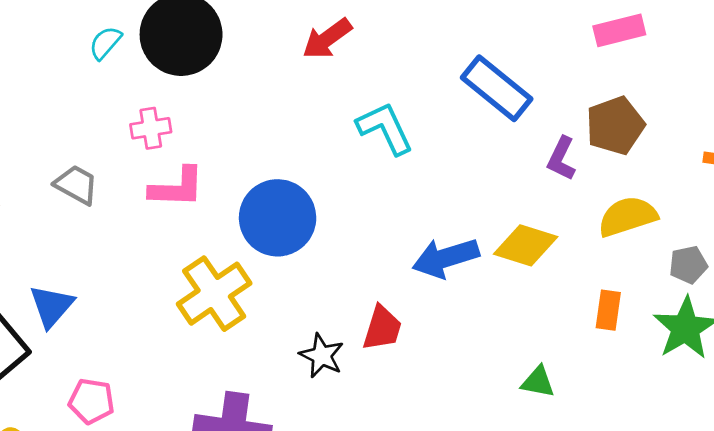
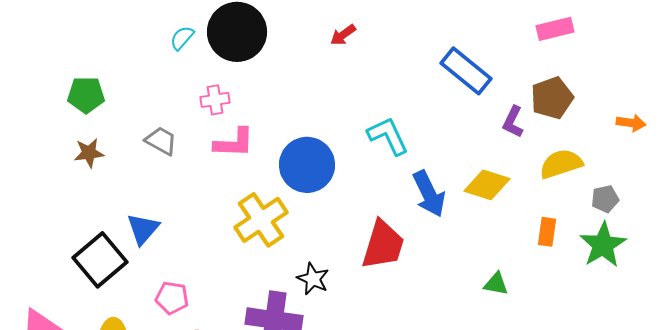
red arrow: (327, 39) -> (343, 35), size x0.7
cyan L-shape: (385, 128) -> (388, 136), moved
blue arrow: (446, 258) -> (429, 194), turned -99
red trapezoid: (382, 328) -> (383, 245), size x1.5
black star: (322, 356) -> (313, 279), moved

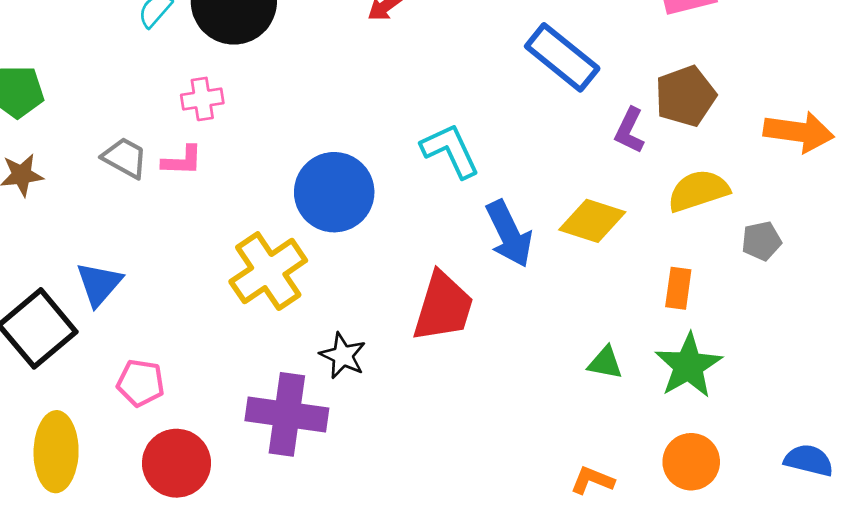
orange arrow: (631, 123) -> (799, 132), size x1.6
pink L-shape: (234, 143) -> (182, 161), moved, size x0.7
green star: (603, 245) -> (688, 366), moved

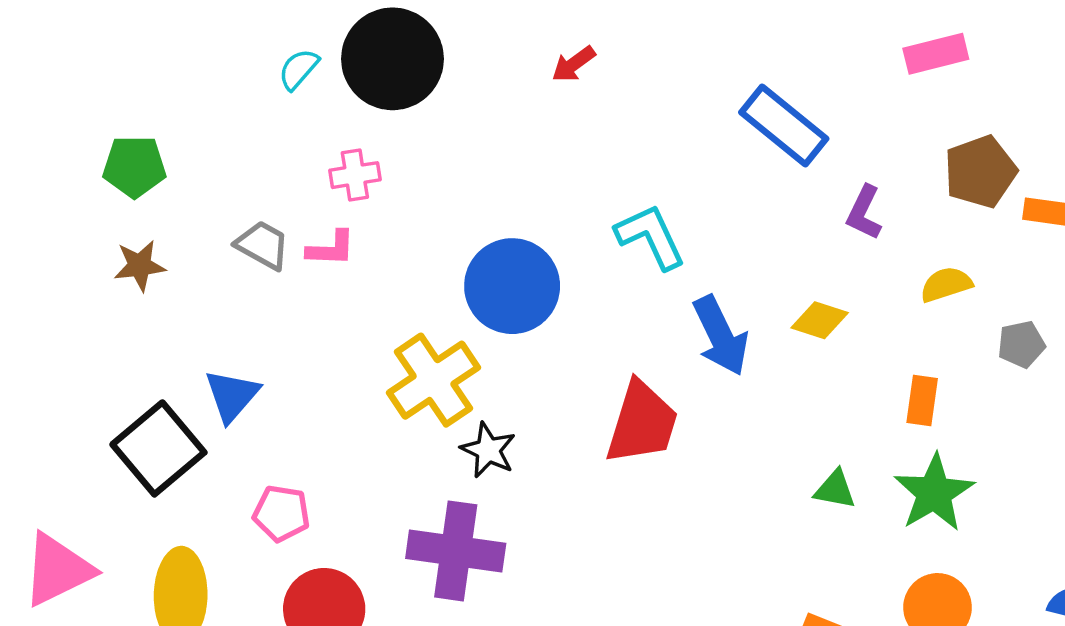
brown pentagon: (685, 96) -> (980, 172), moved
yellow semicircle: (698, 191) -> (946, 284), size x0.7
yellow diamond: (592, 221) -> (820, 320), size x0.7
black star: (343, 356) -> (488, 450), moved

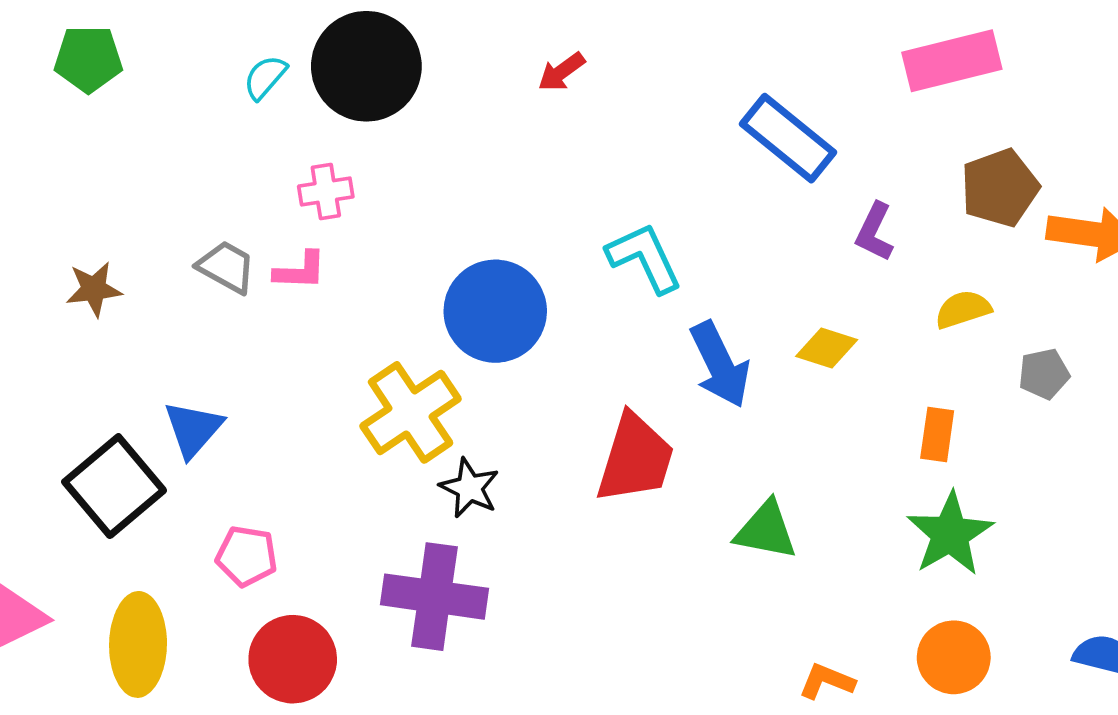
pink rectangle: (936, 54) -> (952, 61), size x1.4
green pentagon: (134, 167) -> (88, 59), moved
green triangle: (835, 489) -> (766, 530), moved, size x1.4

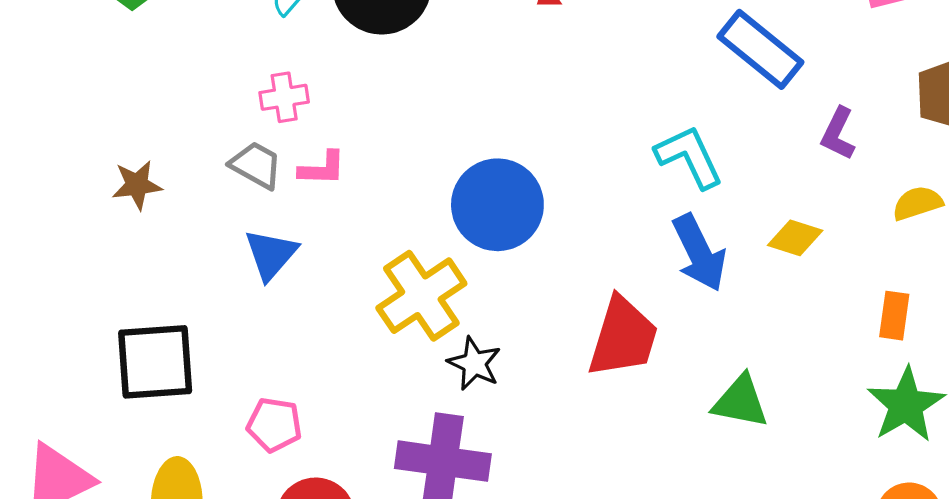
pink cross: (326, 191) -> (284, 97), moved
cyan L-shape: (644, 258) -> (689, 157), moved
blue triangle: (193, 429) -> (271, 254), moved
black square: (114, 486) -> (155, 362), turned 36

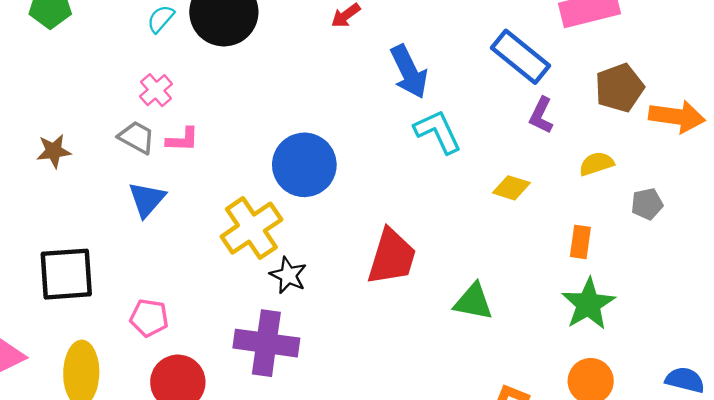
blue rectangle: (760, 49) -> (521, 57), moved
pink cross: (284, 97) -> (156, 90), turned -32
blue arrow: (699, 253) -> (409, 72), moved

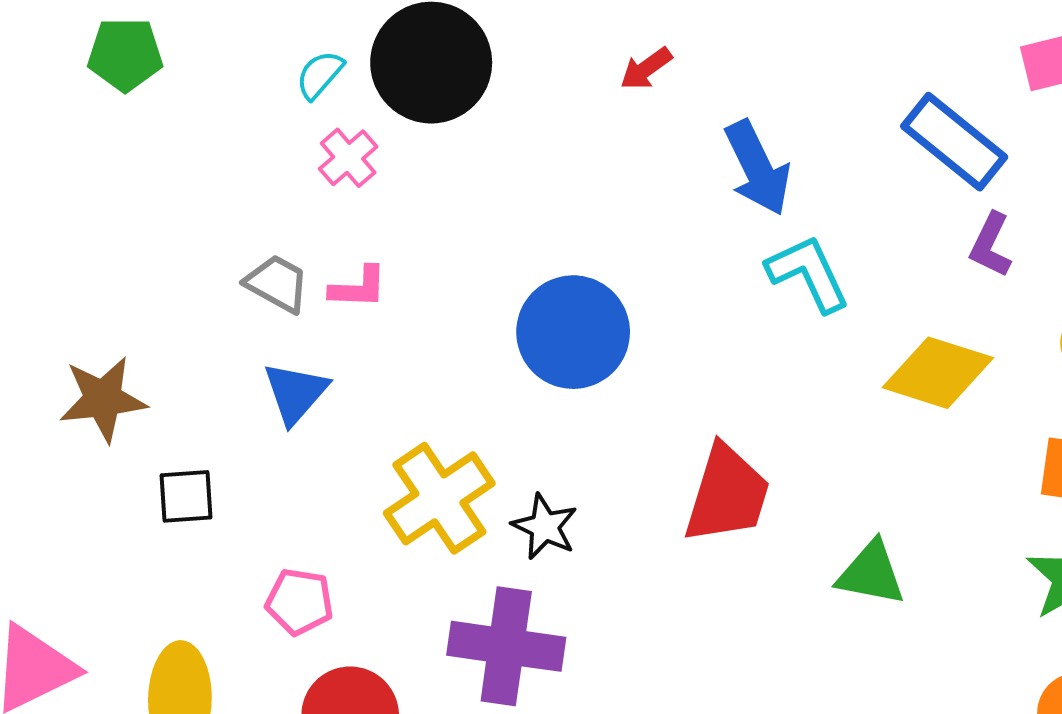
pink cross: (156, 90) -> (348, 158), moved
brown star: (54, 151) -> (103, 399), moved, size x1.4
yellow diamond: (511, 188) -> (938, 373), size x1.6
yellow cross: (251, 228) -> (439, 498), moved
black square: (66, 274) -> (186, 496), moved, size x0.6

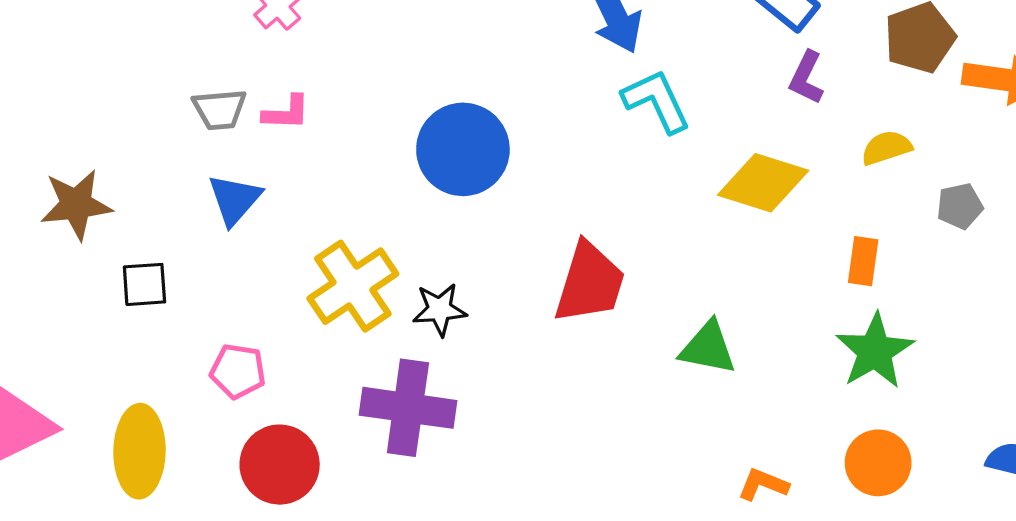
gray trapezoid: (277, 283) -> (220, 109), turned 146
black star: (545, 527) -> (440, 309), turned -30

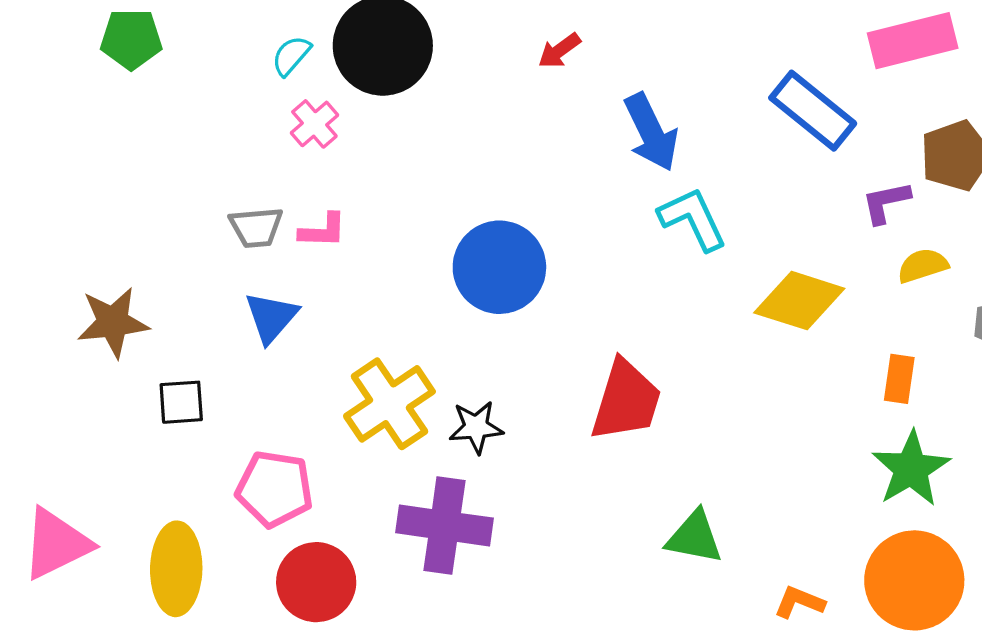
purple L-shape: (806, 78) -> (886, 202), moved, turned 52
green triangle: (708, 348) -> (694, 537), moved
pink pentagon: (238, 371) -> (275, 489), size x1.4
orange circle: (878, 463) -> (914, 580), size x1.5

